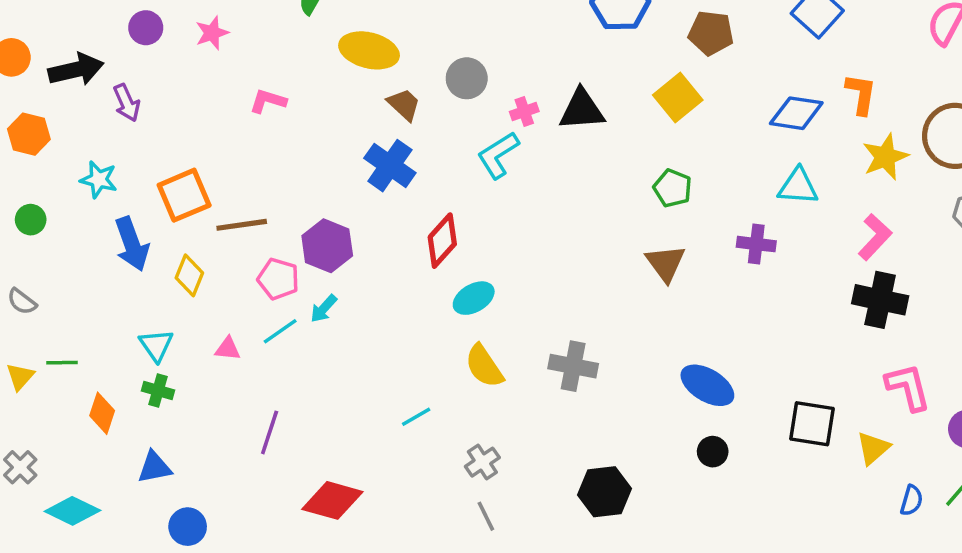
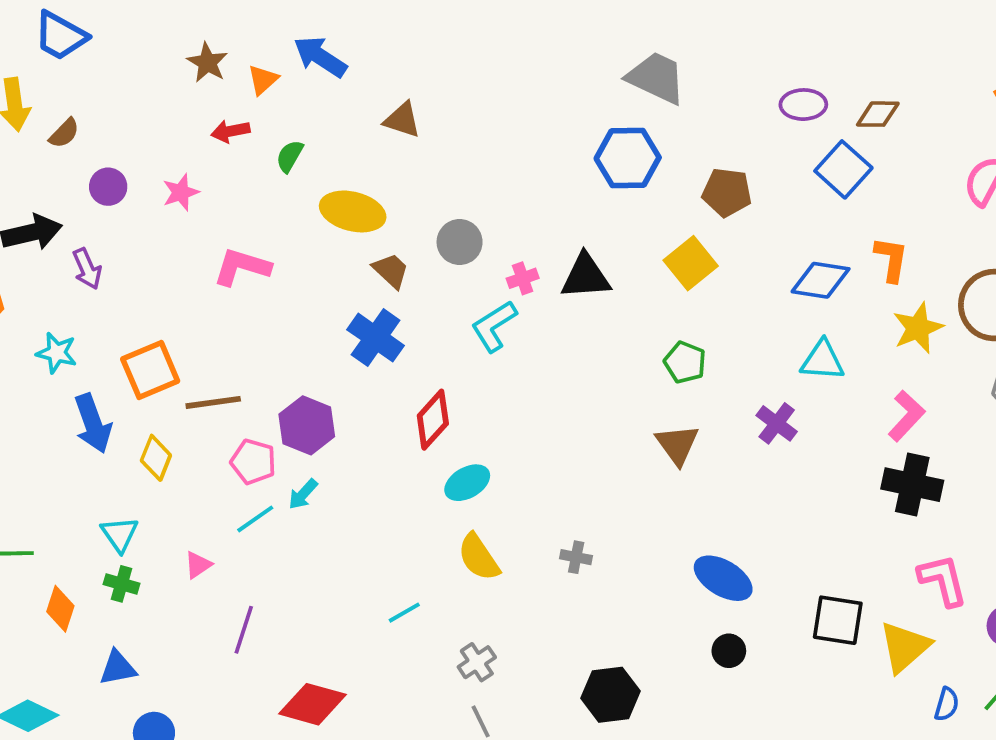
pink L-shape: (268, 101) -> (242, 267), size x1.4
purple cross: (756, 244) -> (777, 423), turned 30
pink triangle: (228, 349) -> (198, 565), moved, turned -40
gray cross: (573, 366) -> (576, 557), size x0.6
yellow triangle: (873, 448) -> (905, 647), size x1.4

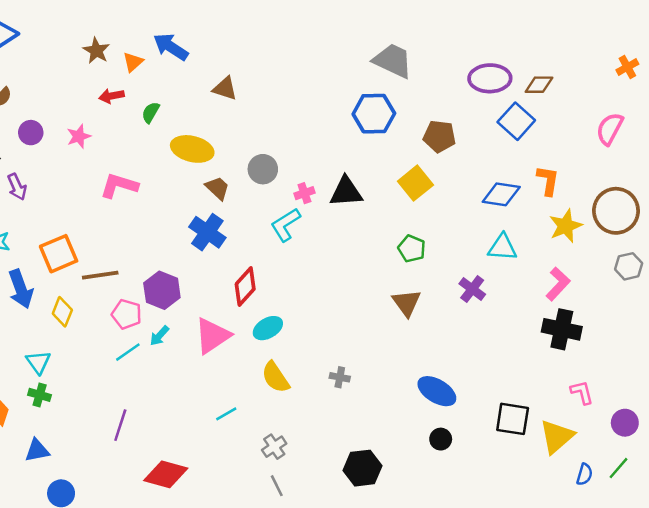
purple ellipse: (803, 105) -> (490, 78), size x1.4
pink triangle: (198, 565) -> (212, 336), moved, size x2.0
pink L-shape: (943, 580) -> (582, 392), size x0.7

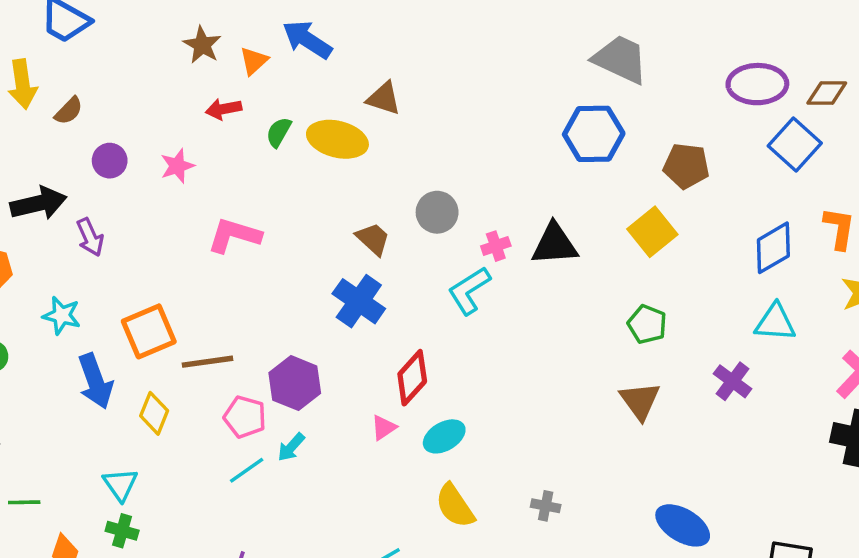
yellow ellipse: (192, 149) -> (337, 139), moved
blue diamond: (501, 194) -> (773, 248), turned -39
pink triangle: (212, 336) -> (384, 428), moved, size x0.5

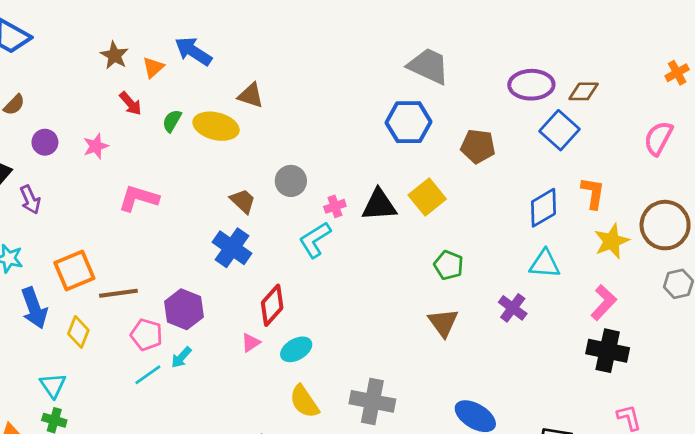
red arrow: (224, 109) -> (130, 103), turned -120
yellow square: (652, 232) -> (427, 197), moved
gray cross: (546, 506) -> (372, 401), size x2.0

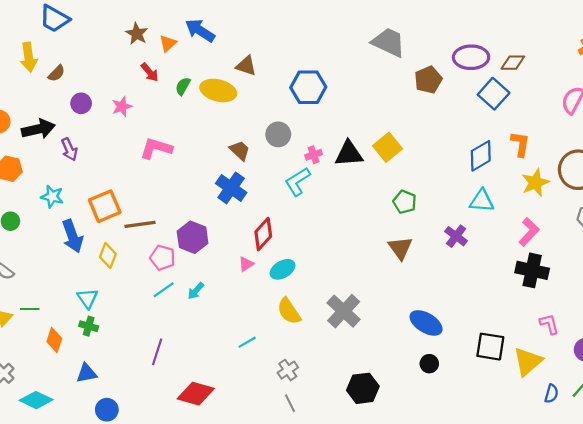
blue hexagon: (408, 122) -> (308, 87), moved
brown pentagon: (478, 146) -> (428, 80), moved, turned -30
cyan arrow: (181, 357) -> (196, 291), moved
gray cross: (372, 401) -> (344, 311), turned 32

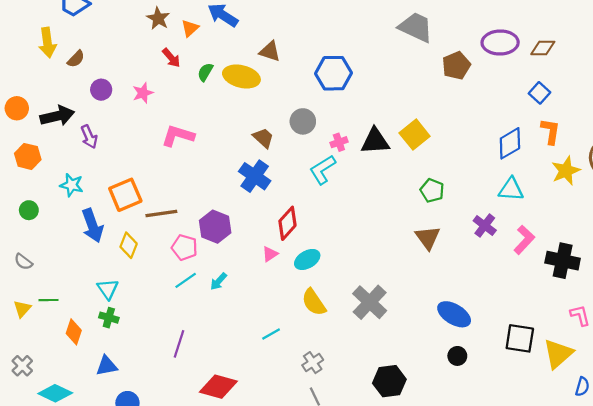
blue square: (494, 94) -> (540, 93), moved, size x0.7
pink L-shape: (529, 232) -> (524, 240), moved

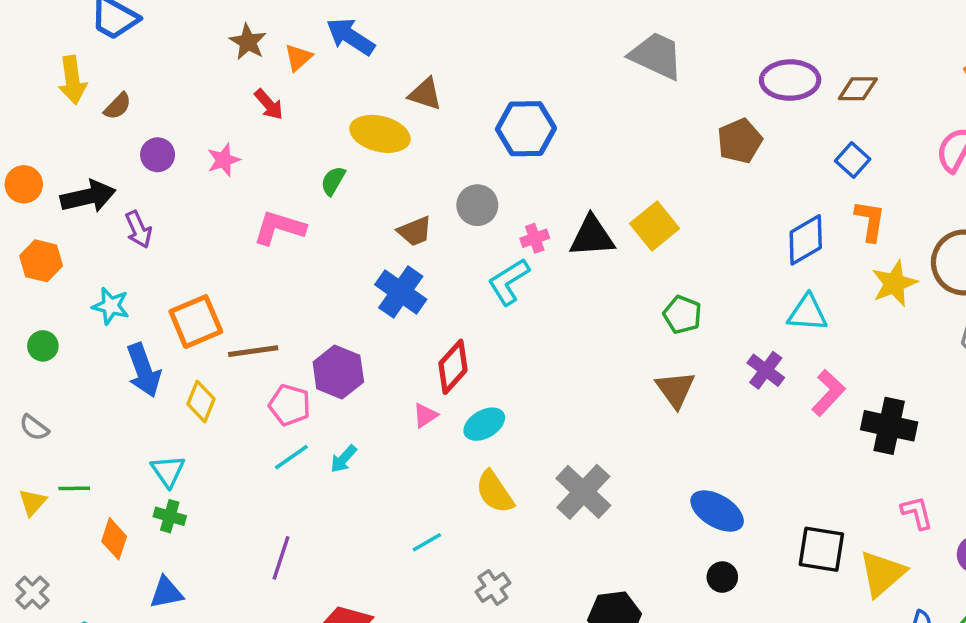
brown pentagon: (456, 66) -> (740, 141), moved
green semicircle: (205, 72) -> (333, 181), moved
brown trapezoid: (263, 138) -> (415, 231), turned 115

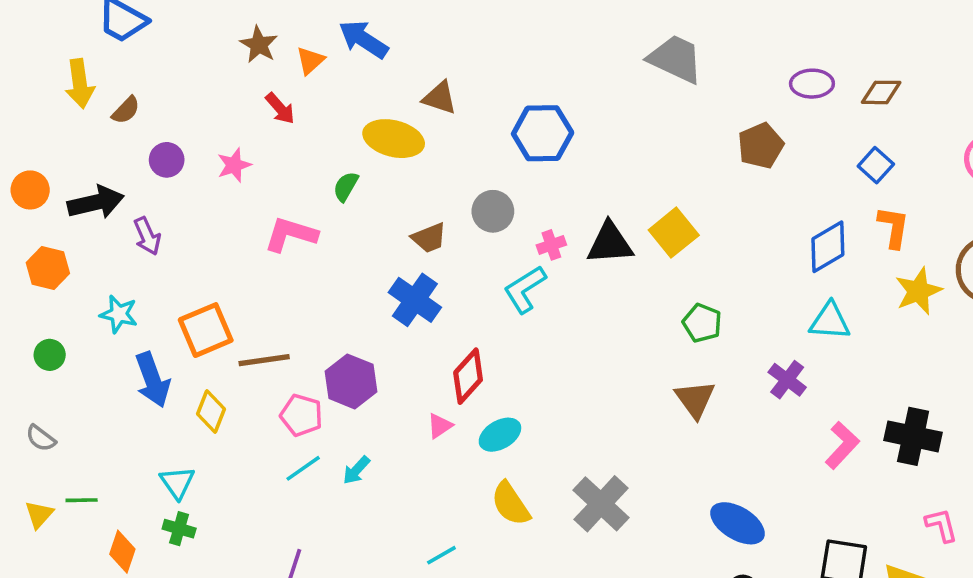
purple ellipse: (790, 80) -> (812, 84), size x0.7
pink L-shape: (828, 393) -> (842, 445), moved

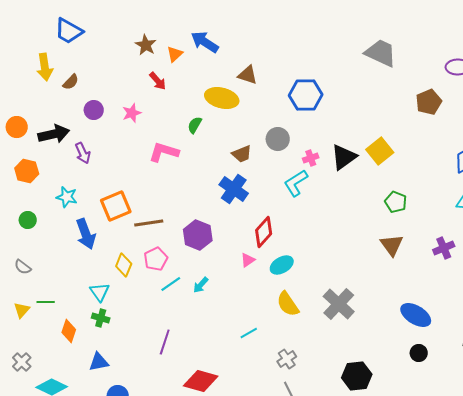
black triangle: (610, 243) -> (344, 157), turned -32
purple cross: (787, 380) -> (444, 248), moved, turned 30
yellow diamond: (211, 412) -> (124, 265), moved
pink pentagon: (301, 415) -> (156, 259), moved, turned 30

